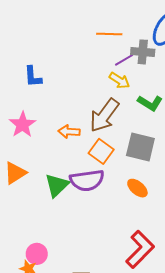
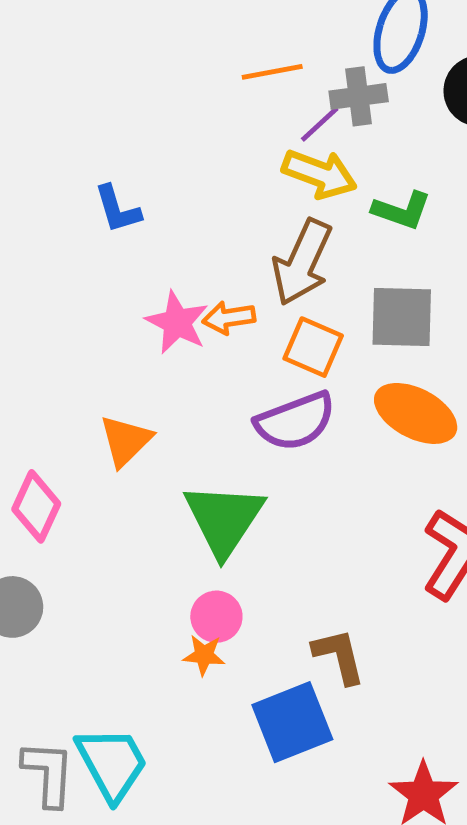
yellow arrow: (119, 80) -> (319, 174), size x1.4
pink star: (23, 125) -> (177, 322), moved
green triangle: (57, 185) -> (224, 519), moved, size x1.4
orange ellipse: (137, 188) -> (416, 413), size x1.6

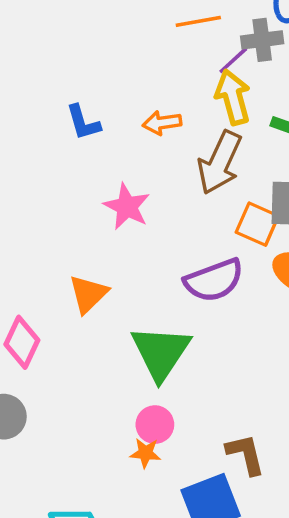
yellow arrow: (319, 174) -> (233, 97), turned -126
orange arrow: (229, 318) -> (162, 123), moved
orange square: (313, 347) -> (257, 224), moved

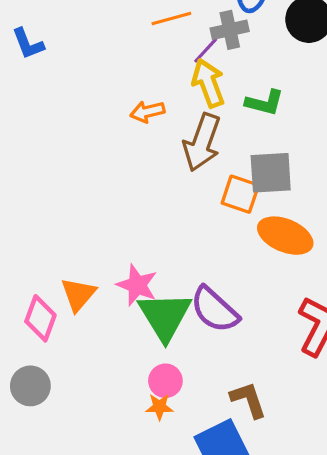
blue L-shape: (83, 122) -> (28, 44), moved
pink star: (127, 207) -> (137, 285), moved
purple semicircle: (214, 280) -> (214, 310), moved, turned 68
orange triangle: (88, 294) -> (78, 294), moved

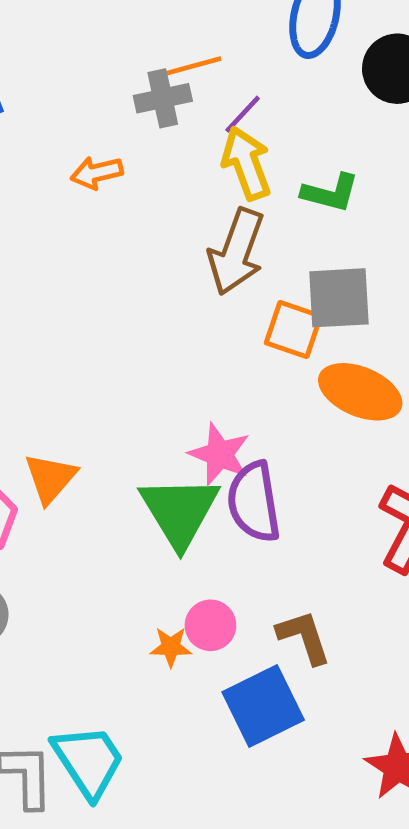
gray cross: (230, 30) -> (163, 98), moved
orange arrow: (147, 112) -> (97, 173), moved
pink star: (137, 285) -> (220, 454), moved
purple semicircle: (214, 310) -> (254, 502), turned 38
pink circle: (165, 381) -> (210, 625), moved

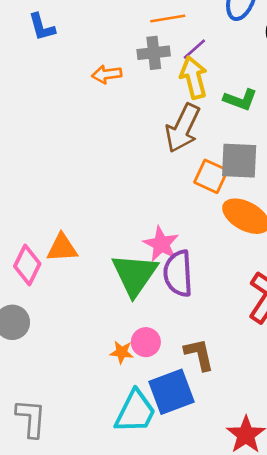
gray cross: (163, 98) -> (154, 53), moved
orange triangle: (50, 478) -> (62, 248), turned 40
cyan trapezoid: (88, 761) -> (135, 412), moved, turned 54

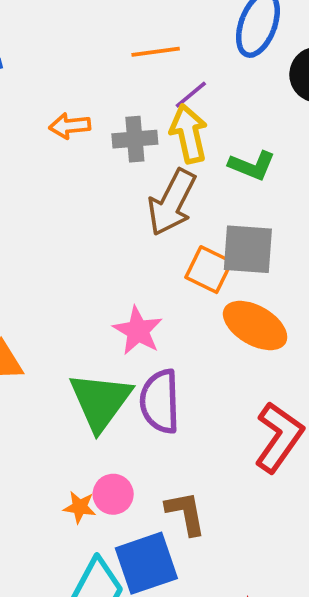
gray cross: (154, 53) -> (135, 139), moved
pink star: (161, 244) -> (138, 331), moved

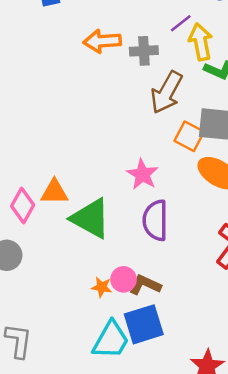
orange arrow: (70, 126) -> (102, 41), size x1.4
yellow arrow: (189, 134) -> (201, 42), moved
green triangle: (100, 401) -> (91, 218), moved, turned -39
brown L-shape: (186, 513) -> (145, 285), moved, turned -56

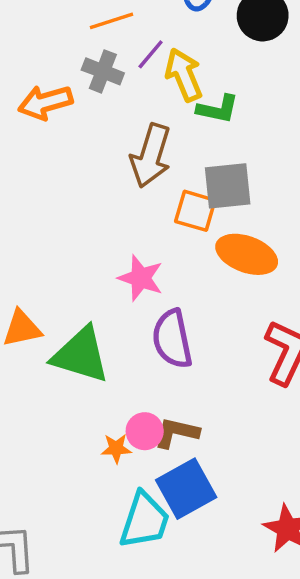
gray cross: (144, 51) -> (103, 71), moved, turned 36

